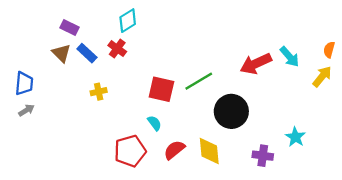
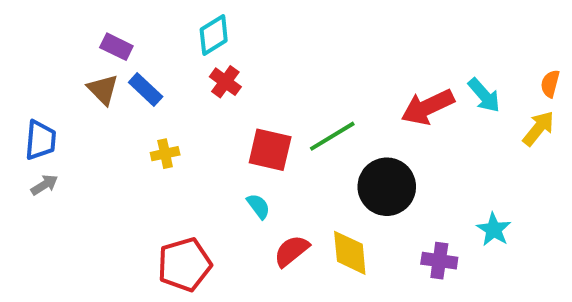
red cross: (117, 49) -> (225, 82), moved
red pentagon: (130, 151) -> (184, 265), moved

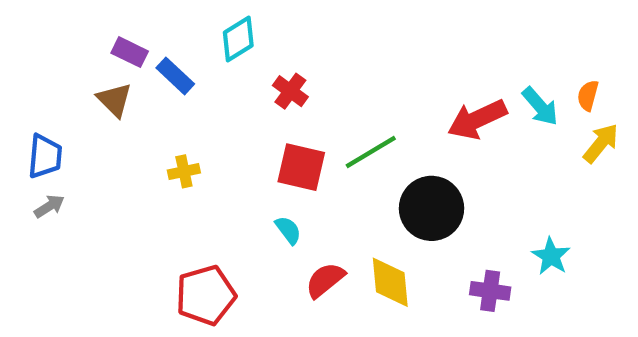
red cross: (225, 82) -> (290, 91), moved
orange semicircle: (550, 84) -> (588, 95), moved
blue rectangle: (146, 89) -> (175, 76), moved

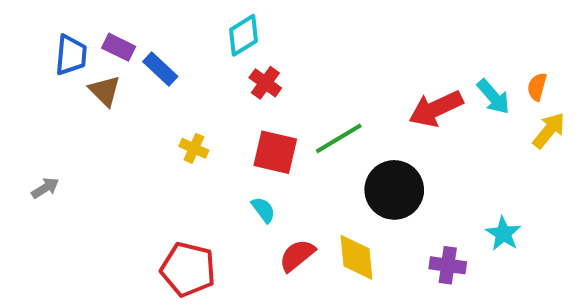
cyan diamond: (238, 39) -> (244, 35), moved
blue trapezoid: (45, 156) -> (71, 55), moved
yellow cross: (184, 171) -> (194, 148), moved, turned 36
red pentagon: (206, 295) -> (188, 269), turned 30

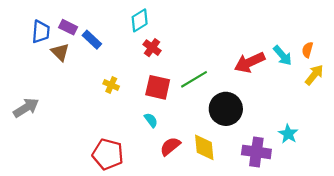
gray arrow: (45, 188) -> (26, 108), size x1.6
purple cross: (448, 265) -> (256, 152), size x1.4

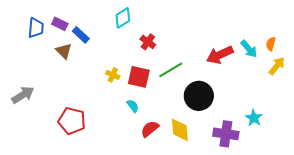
red cross: (152, 48) -> (148, 42), moved
brown triangle: (60, 52) -> (64, 51), moved
yellow cross: (111, 85) -> (113, 75), moved
red pentagon: (108, 154) -> (72, 121), moved

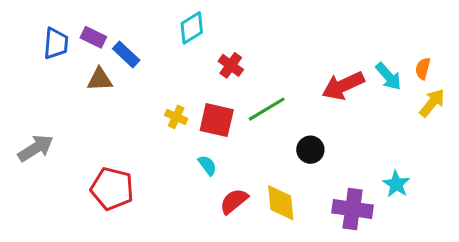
brown triangle: (64, 51) -> (100, 79), turned -48
black circle: (199, 96) -> (310, 150), size x0.6

